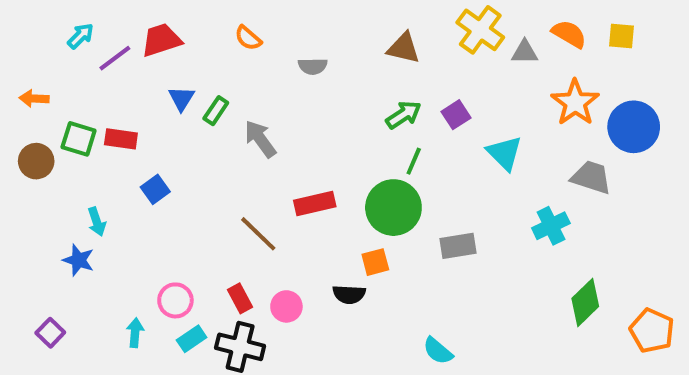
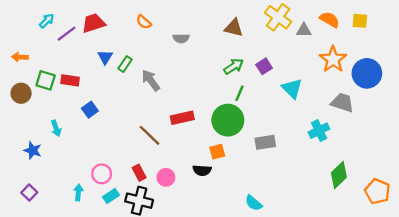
blue star: (79, 260) -> (33, 150), moved

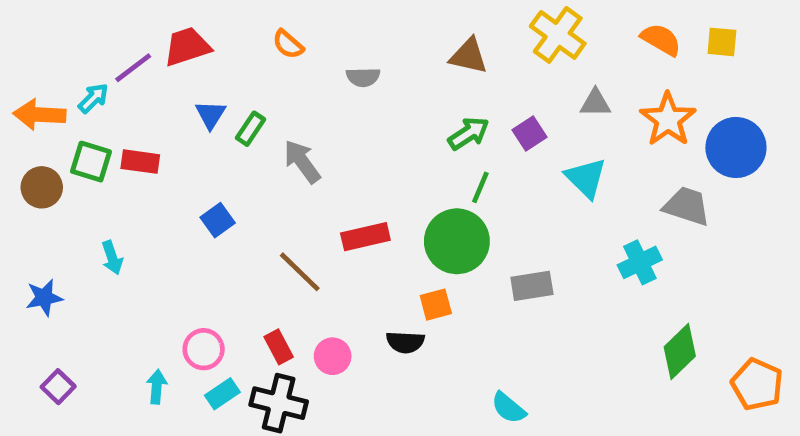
cyan arrow: (47, 21) -> (93, 98), moved
gray triangle: (304, 30) -> (595, 103), moved
orange arrow: (20, 57) -> (39, 115), size x1.5
blue square: (90, 110) -> (218, 220), moved
blue star: (33, 150) -> (44, 298), moved, turned -30

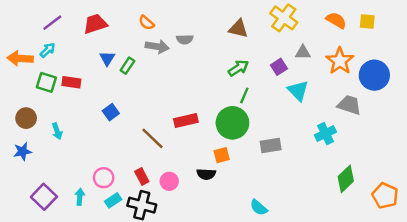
purple line: (133, 68) -> (52, 23), moved
purple square: (530, 133) -> (279, 67), moved
gray arrow: (302, 162) -> (157, 47), moved, turned 135
brown circle: (42, 187) -> (26, 118), moved
purple square: (58, 387) -> (44, 197), moved, size x1.5

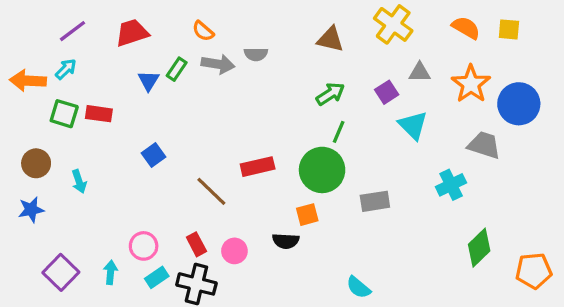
green rectangle: (127, 66) -> (177, 69), moved
orange pentagon: (385, 196) -> (534, 271), turned -30

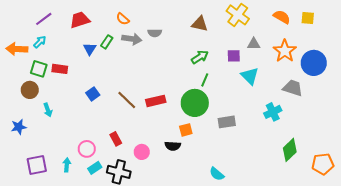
purple square: (387, 92) -> (234, 56), turned 32
brown circle: (36, 163) -> (30, 90), moved
brown line: (211, 191) -> (127, 100), moved
red rectangle: (196, 244) -> (116, 139), moved
purple square: (61, 272) -> (37, 165), turned 35

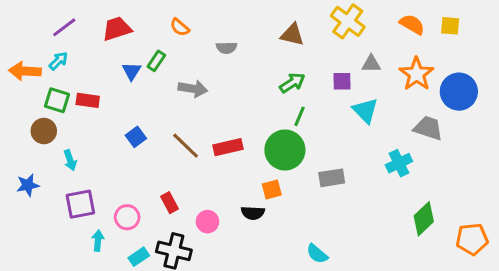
gray arrow: (132, 39) -> (193, 89), moved
purple square: (37, 165) -> (80, 204), moved
cyan rectangle: (95, 168) -> (139, 257), moved

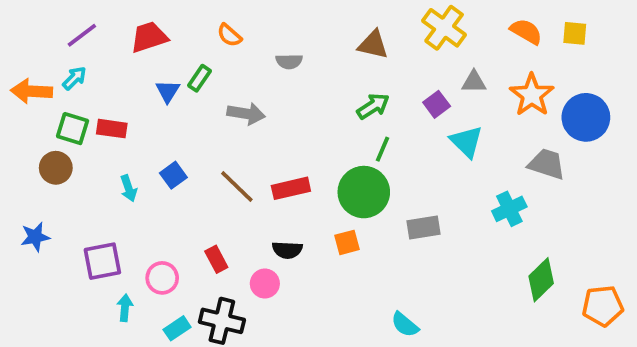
purple square: (342, 81) -> (437, 104), turned -36
cyan arrow: (70, 160) -> (129, 188), moved
black semicircle: (253, 213) -> (287, 250), moved

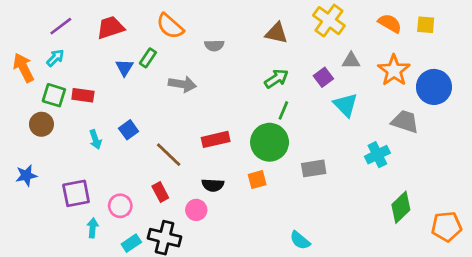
orange semicircle: (229, 35) -> (170, 26), size x1.5
orange arrow: (31, 91) -> (24, 68), turned 60
brown line: (237, 186) -> (169, 155), moved

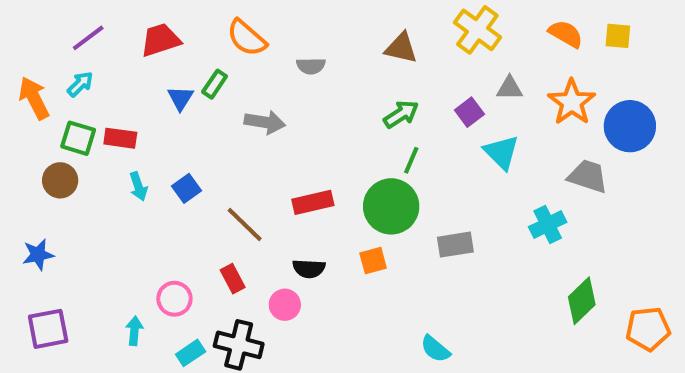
cyan arrow: (95, 139) -> (138, 186), moved
purple square: (76, 193) -> (48, 329), moved

